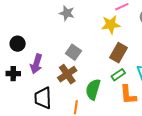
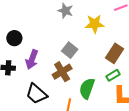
yellow star: (111, 25) -> (95, 24), moved
black trapezoid: (43, 98) -> (36, 94), turned -50

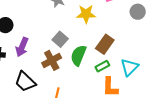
green semicircle: (87, 88) -> (78, 55), moved

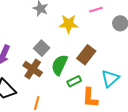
brown cross: (52, 60) -> (33, 69), turned -30
green rectangle: (102, 66) -> (74, 81), moved

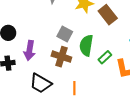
brown rectangle: (86, 55) -> (108, 15), moved, turned -60

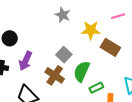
brown rectangle: (108, 15) -> (110, 47), turned -36

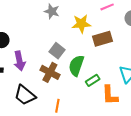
brown rectangle: (110, 47) -> (103, 39), turned -42
purple arrow: (25, 61) -> (19, 61), turned -30

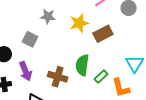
gray square: (57, 51) -> (30, 39), moved

